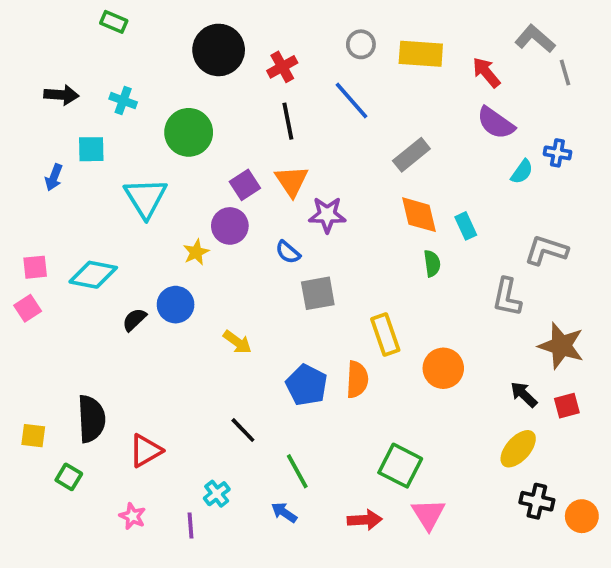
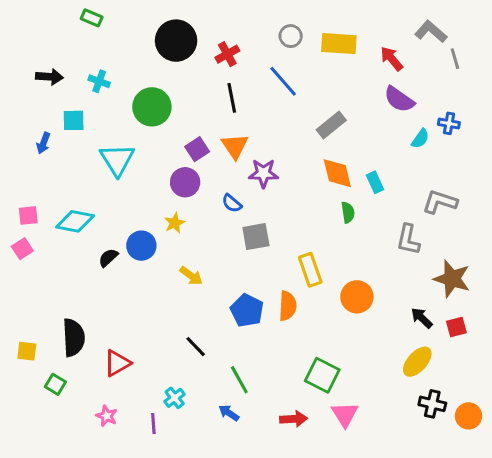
yellow star: (196, 252) -> (175, 223), moved

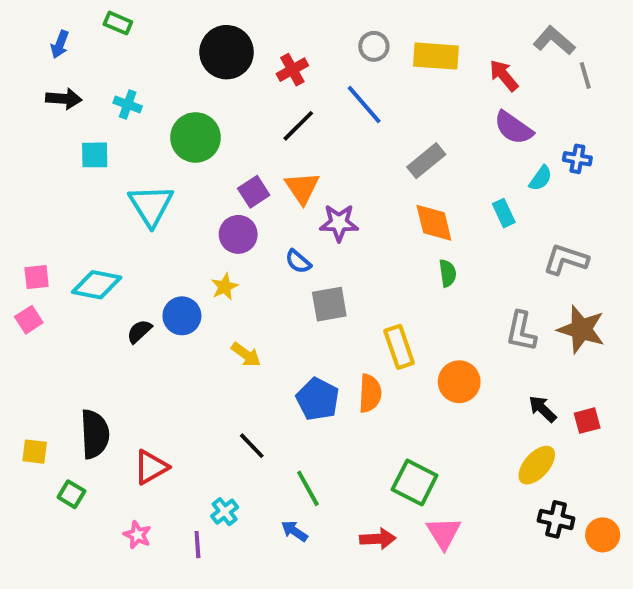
black line: (232, 98) -> (298, 126), turned 56
blue arrow: (43, 143) -> (60, 44), moved
cyan rectangle: (375, 182) -> (504, 213), moved
gray L-shape: (408, 240) -> (521, 331), moved
brown star: (452, 279) -> (581, 329), moved

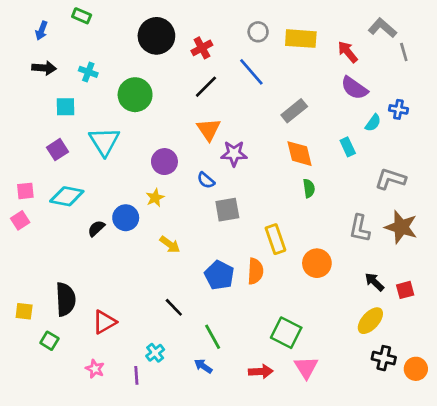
purple square: (254, 192) -> (57, 150), moved

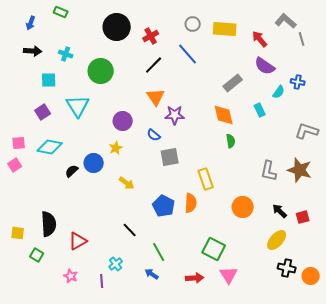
gray rectangle: (294, 111) -> (233, 83), moved
gray L-shape: (390, 179) -> (307, 131), moved
orange circle: (317, 263) -> (243, 207), moved

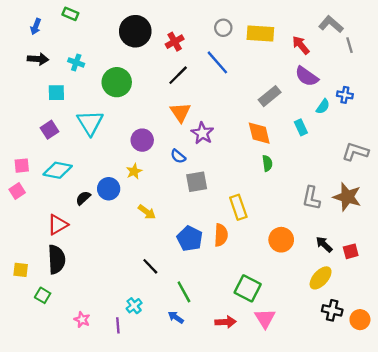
purple star: (175, 115) -> (202, 133), turned 30
red triangle: (78, 241) -> (58, 225), moved

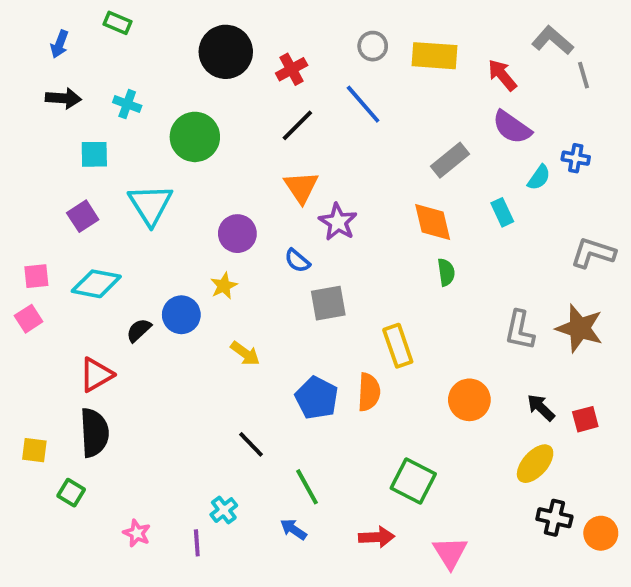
pink triangle: (265, 318) -> (450, 553), moved

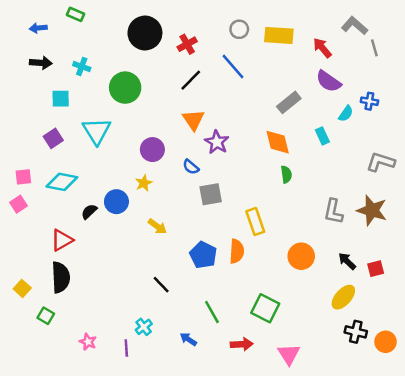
blue arrow: (60, 44) -> (38, 28), turned 63
yellow square: (34, 450) -> (22, 288), turned 35
green line: (307, 487) -> (212, 312), moved

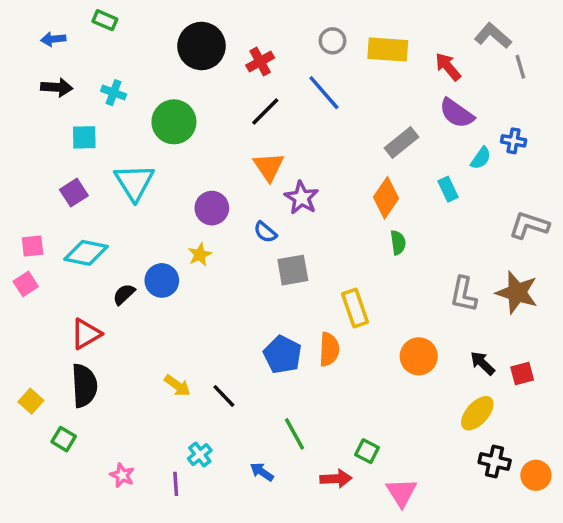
orange diamond: (278, 142) -> (386, 198), turned 48
yellow arrow: (157, 226) -> (177, 386), moved
green square: (265, 308) -> (367, 451), moved, size x0.6

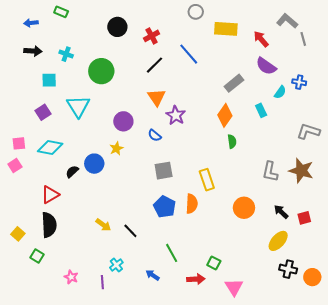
gray circle: (333, 41) -> (196, 12), moved
black circle: (201, 46) -> (117, 27), size x0.7
gray square: (293, 270) -> (164, 171), moved

